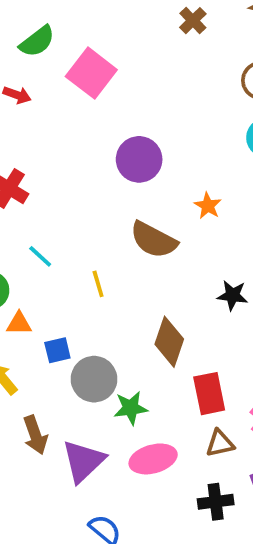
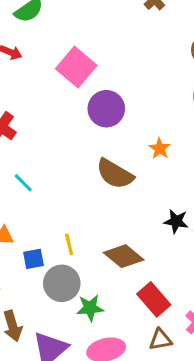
pink square: (91, 73) -> (76, 67), moved
yellow line: (98, 284) -> (69, 244), moved
brown diamond: (169, 342) -> (124, 256), turned -72
red rectangle: (209, 394) -> (154, 299), turned -32

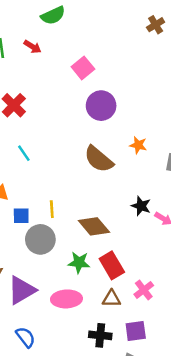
pink square: (76, 67) -> (83, 68), size x0.7
orange star: (160, 148) -> (138, 145), turned -30
green star: (90, 308) -> (79, 262), moved

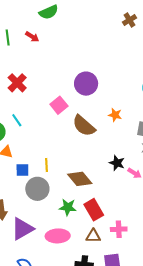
pink square: (83, 68) -> (59, 105), moved
cyan line: (24, 153) -> (17, 120), moved
pink cross: (144, 290) -> (119, 229), turned 35

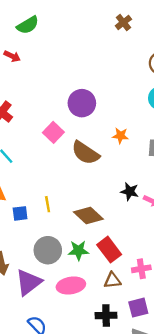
gray circle: (37, 189) -> (48, 250), moved

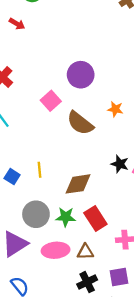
blue square: (20, 213) -> (12, 177), turned 35
brown diamond: (88, 216) -> (78, 184), turned -56
brown triangle: (112, 280) -> (85, 252), moved
black cross: (106, 315) -> (87, 282), turned -30

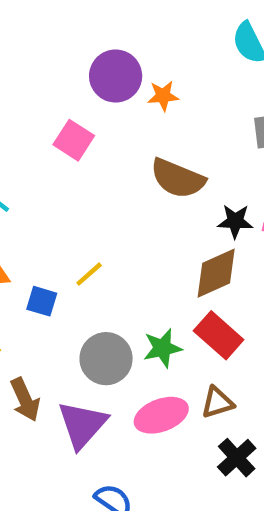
orange star: (115, 109) -> (163, 96), moved
brown semicircle: (80, 123) -> (178, 178), moved
yellow line: (39, 170) -> (89, 274), turned 70
brown diamond: (78, 184) -> (216, 273), moved

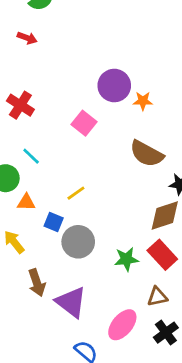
yellow line: (89, 274) -> (76, 193), moved
gray circle: (106, 359) -> (78, 242), moved
pink ellipse: (161, 415) -> (122, 325), moved, turned -36
purple triangle: (82, 425) -> (71, 302), turned -40

